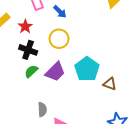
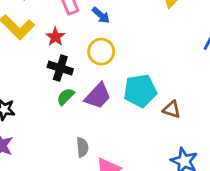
cyan pentagon: (87, 69) -> (140, 91), turned 30

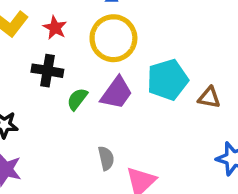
yellow circle: (101, 52) -> (113, 38), size x1.4
black cross: (60, 68) -> (47, 71), moved

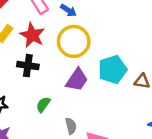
red star: (55, 28) -> (32, 35), size x1.5
green semicircle: (77, 99) -> (43, 104), moved

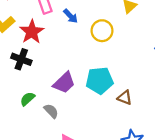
yellow circle: (74, 41) -> (102, 31), moved, size x0.7
gray semicircle: (71, 126) -> (51, 111), moved, turned -42

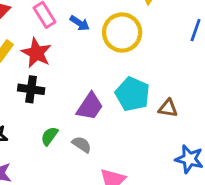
yellow circle: (102, 31) -> (122, 33), size x1.4
cyan pentagon: (100, 81) -> (132, 94), turned -30

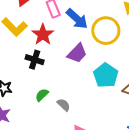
blue arrow: (80, 23) -> (77, 19), size x1.6
purple trapezoid: (90, 106) -> (77, 53), moved

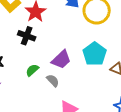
purple trapezoid: (77, 53) -> (61, 60), moved

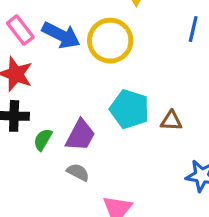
green semicircle: (32, 70) -> (43, 140), moved

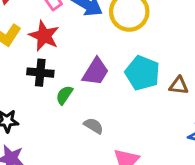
purple trapezoid: (80, 135) -> (96, 72), moved

